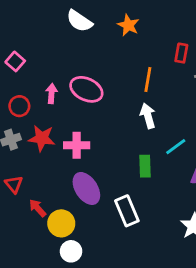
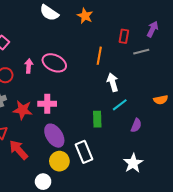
white arrow: (148, 116) -> (113, 82), moved
red star: (42, 138) -> (23, 110), moved
red arrow: (38, 208) -> (18, 150), size x1.5
yellow circle: (61, 223) -> (59, 161), moved

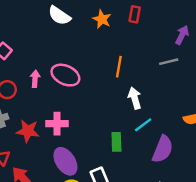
red rectangle: (124, 36) -> (135, 14), moved
purple semicircle: (136, 125) -> (163, 149), size x1.6

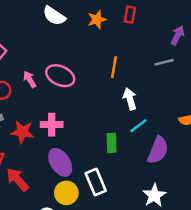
orange star: (102, 19) -> (97, 19), turned 30
pink arrow: (35, 79) -> (30, 79), turned -35

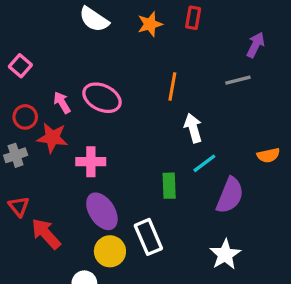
red star: (22, 132) -> (52, 138), moved

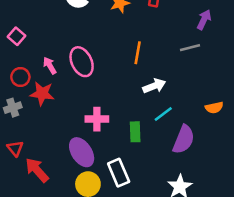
pink ellipse: (102, 98) -> (82, 62), turned 40
white arrow: (193, 128) -> (154, 86), turned 85
pink cross: (91, 162) -> (97, 119), moved

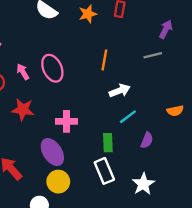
red star: (42, 94) -> (23, 110), moved
green rectangle: (135, 132) -> (108, 143), moved
purple semicircle: (184, 139) -> (147, 140), size x0.6
white rectangle: (119, 173) -> (104, 171), moved

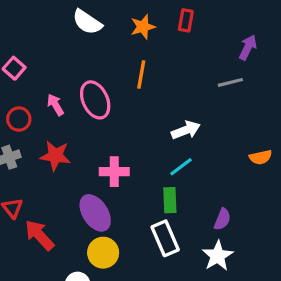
orange line: (104, 60) -> (141, 75), moved
cyan line: (128, 117) -> (181, 167), moved
purple semicircle: (147, 140) -> (222, 219), moved

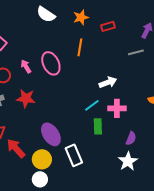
red rectangle: (186, 20) -> (108, 26), moved, turned 64
cyan line: (181, 167) -> (92, 105), moved
pink cross: (114, 172) -> (117, 108), moved
white rectangle: (165, 238) -> (74, 155), moved
yellow circle: (103, 253) -> (42, 159), moved

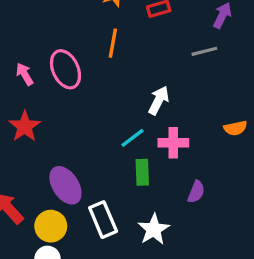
white arrow: (108, 82) -> (159, 100), turned -42
red star: (26, 98) -> (25, 126), turned 30
white star: (128, 161) -> (154, 229), moved

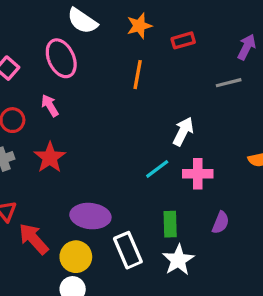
pink ellipse: (65, 69) -> (61, 58), moved
green rectangle: (142, 172) -> (170, 224), moved
purple ellipse: (65, 185) -> (90, 216), turned -51

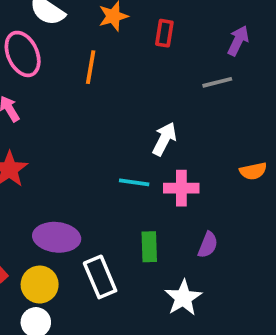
red rectangle: (183, 40) -> (164, 33), turned -65
orange line: (138, 75) -> (91, 67), moved
cyan line: (157, 169) -> (134, 182), turned 45
white star: (178, 260) -> (183, 298), moved

